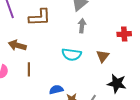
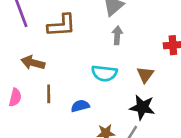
black star: (117, 83) -> (142, 107), moved
blue semicircle: (56, 90) -> (80, 106), moved

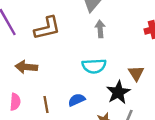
brown triangle: (145, 75) -> (136, 73), moved
brown line: (49, 94) -> (46, 105), moved
black star: (142, 107) -> (118, 92), moved, turned -30

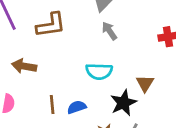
gray arrow: (100, 29) -> (109, 31), turned -35
brown line: (46, 105) -> (52, 105), moved

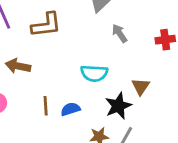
gray arrow: (109, 31) -> (120, 33), moved

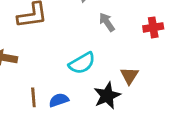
cyan semicircle: (94, 73) -> (82, 63), turned -32

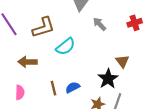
cyan semicircle: (82, 63) -> (65, 47), moved

